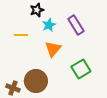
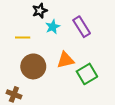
orange triangle: (53, 49) -> (65, 60), moved, turned 36
brown circle: (36, 81) -> (33, 66), moved

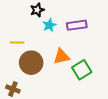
purple rectangle: (82, 27) -> (77, 25), turned -66
yellow line: (23, 37) -> (17, 42), moved

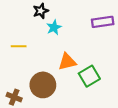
purple rectangle: (77, 25) -> (103, 22), moved
brown circle: (31, 63) -> (43, 85), moved

